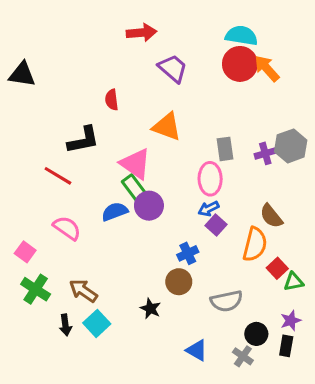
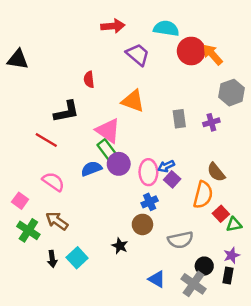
cyan semicircle: (241, 36) -> (166, 28), moved
gray hexagon: (291, 146) -> (232, 93), moved
pink ellipse: (210, 179) -> (148, 172), moved
brown arrow: (83, 291) -> (57, 221), moved
gray cross: (243, 356) -> (194, 284), size x1.5

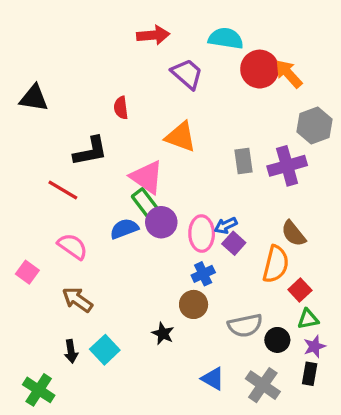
black triangle: (18, 59) -> (34, 98), moved
purple cross: (211, 122) -> (287, 166), size x1.6
green triangle: (234, 224) -> (308, 319), moved
green cross: (28, 230) -> (39, 390), moved
black circle: (204, 266) -> (277, 340), moved

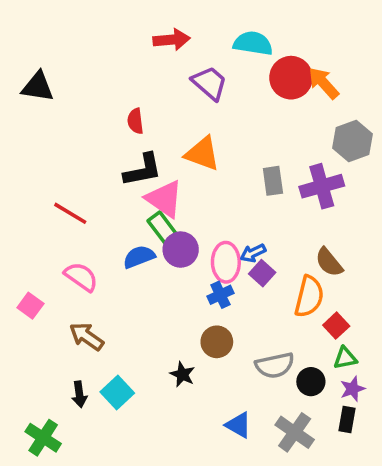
black triangle: (34, 98) -> (38, 87), moved
black L-shape: (90, 151) -> (143, 170), moved
blue cross: (203, 274) -> (220, 295), moved

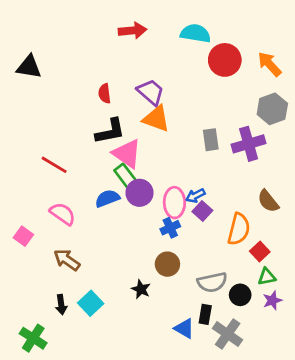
purple trapezoid: (210, 83) -> (151, 92), moved
orange arrow: (324, 83) -> (270, 64), moved
brown semicircle: (329, 262) -> (268, 201), moved
black rectangle: (347, 420) -> (205, 314), moved

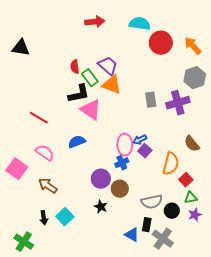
green rectangle: (126, 176) -> (90, 78), moved
purple circle: (139, 193) -> (101, 179), moved
pink square: (23, 236) -> (17, 169), size x1.5

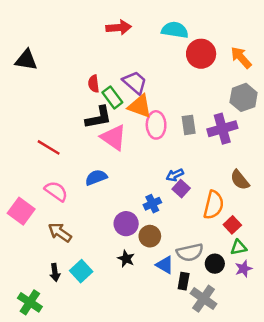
pink ellipse: (125, 145) -> (156, 125), moved
blue triangle: (132, 235) -> (165, 265), moved

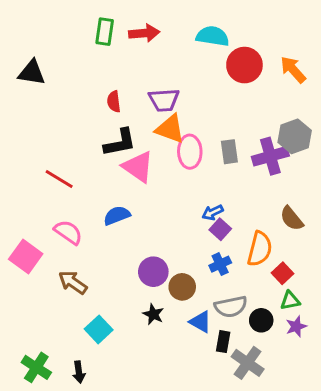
purple trapezoid: (135, 82) -> (164, 100), turned 135
green rectangle: (112, 97) -> (105, 32), moved, turned 45
gray hexagon: (244, 97) -> (295, 136), moved
blue cross: (152, 204) -> (220, 264), moved
black arrow: (55, 272) -> (79, 372), moved

